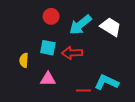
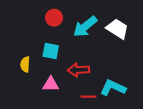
red arrow: (72, 53) -> (78, 70), moved

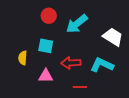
white trapezoid: (117, 29) -> (113, 37), moved
cyan L-shape: (113, 88) -> (102, 65), moved

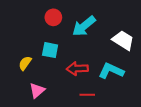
yellow semicircle: (23, 58) -> (25, 63), turned 32
pink triangle: (46, 76) -> (37, 90), moved, turned -42

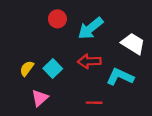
cyan square: (50, 50) -> (53, 68), moved, turned 35
red arrow: (77, 69) -> (89, 61), moved

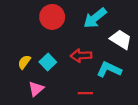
red circle: (57, 19) -> (52, 17), size x1.5
cyan arrow: (91, 28) -> (95, 18), moved

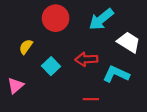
yellow semicircle: (24, 62) -> (26, 47), moved
pink triangle: (36, 89) -> (16, 86), moved

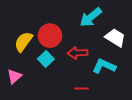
red circle: (56, 18) -> (50, 36), moved
yellow semicircle: (26, 47) -> (23, 42), size x1.5

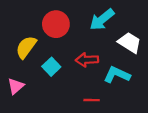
red circle: (50, 36) -> (56, 24), moved

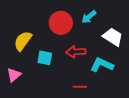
cyan arrow: (102, 20) -> (89, 17), size x0.7
red circle: (56, 24) -> (61, 23), moved
cyan square: (51, 67) -> (45, 58), turned -35

